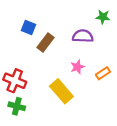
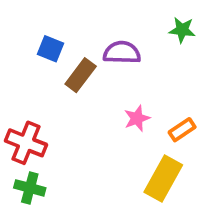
purple semicircle: (83, 36) -> (122, 53), moved
yellow rectangle: (61, 91) -> (163, 179), moved, turned 70

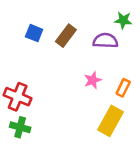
purple semicircle: (122, 53) -> (105, 41), moved
brown rectangle: (81, 75) -> (66, 36), moved
orange rectangle: (182, 130) -> (123, 88), turned -30

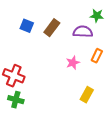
orange rectangle: (123, 88) -> (97, 56), moved
yellow rectangle: (110, 121) -> (87, 95), size x0.7

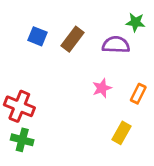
orange rectangle: (97, 56) -> (138, 94), moved

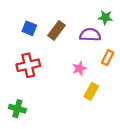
orange rectangle: (138, 94) -> (108, 58), moved
red cross: (19, 106) -> (28, 65), moved, turned -35
yellow rectangle: (121, 133) -> (91, 91), moved

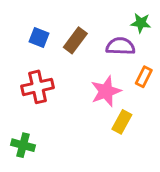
pink star: (79, 68) -> (106, 91), size x1.5

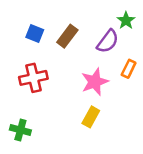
green star: (141, 23) -> (126, 21), turned 30
purple semicircle: (120, 46) -> (108, 41), turned 125
yellow rectangle: (122, 122) -> (91, 117), moved

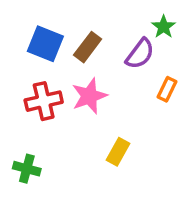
blue square: (35, 34) -> (45, 44), size x1.5
pink star: (95, 82) -> (89, 96), moved

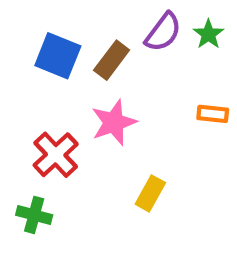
purple semicircle: (140, 54) -> (163, 32), moved
orange rectangle: (167, 89) -> (213, 114), turned 70
red cross: (44, 101) -> (56, 155), moved, turned -30

